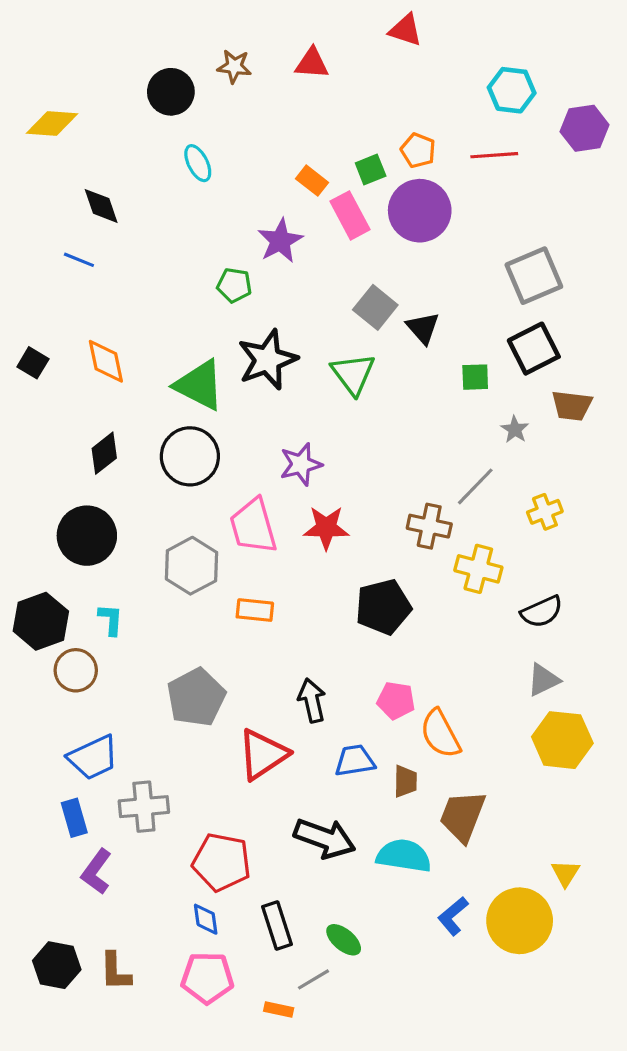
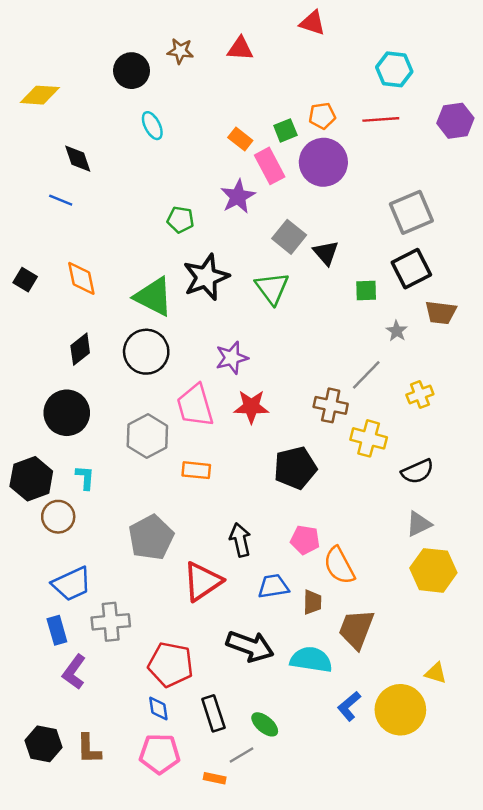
purple hexagon: (585, 128) -> (455, 121), moved
orange pentagon: (418, 150) -> (322, 116), turned -30
purple star: (280, 241) -> (238, 196), moved
yellow triangle: (566, 873) -> (436, 673), turned -45

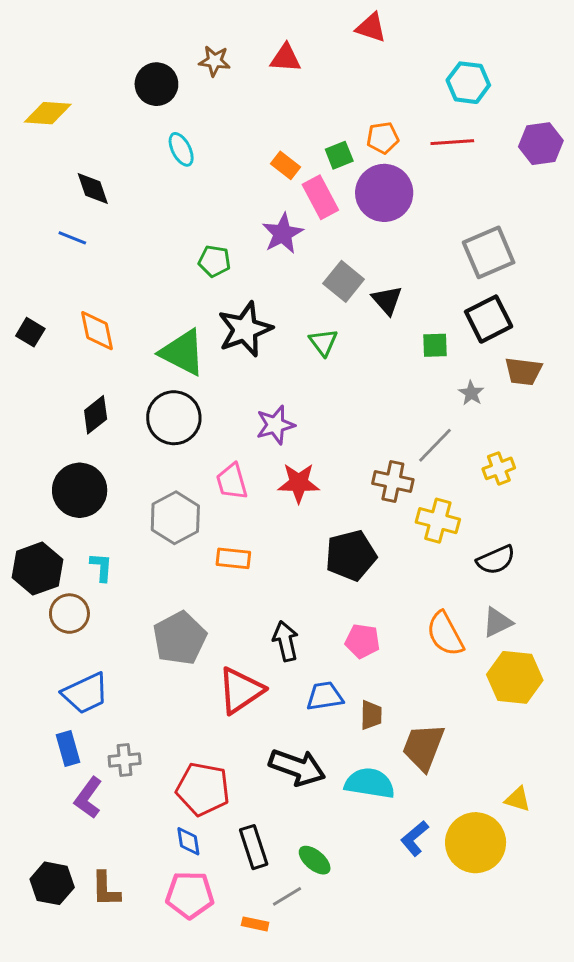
green triangle: (272, 288) -> (323, 342), size x0.7
pink trapezoid: (195, 405) -> (232, 482), size x0.7
orange semicircle: (339, 566) -> (445, 634), moved
gray cross: (111, 622) -> (125, 760), moved, size x0.7

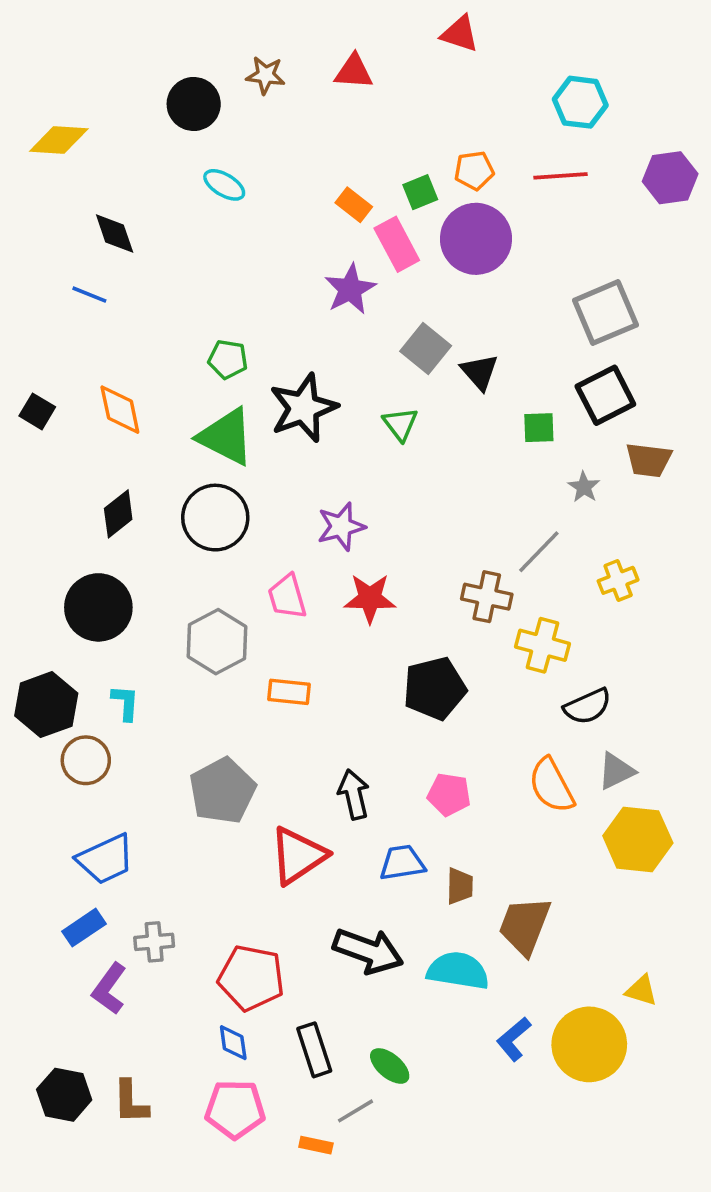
cyan ellipse: (181, 149) -> (224, 185), turned -32
green pentagon: (214, 261) -> (228, 359), moved
black semicircle: (496, 560) -> (587, 706), moved
blue rectangle: (68, 748) -> (84, 928), turned 72

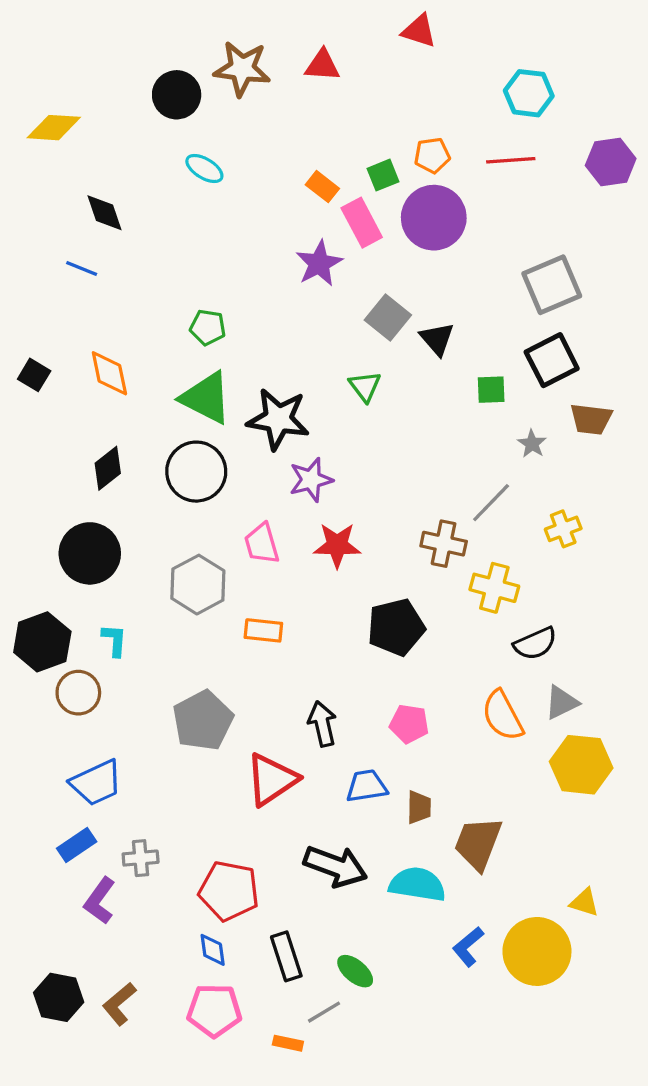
brown star: (266, 75) -> (242, 69), size x1.6
black star: (303, 408) -> (278, 419), moved, turned 30
brown L-shape: (131, 1102) -> (119, 1004), turned 51

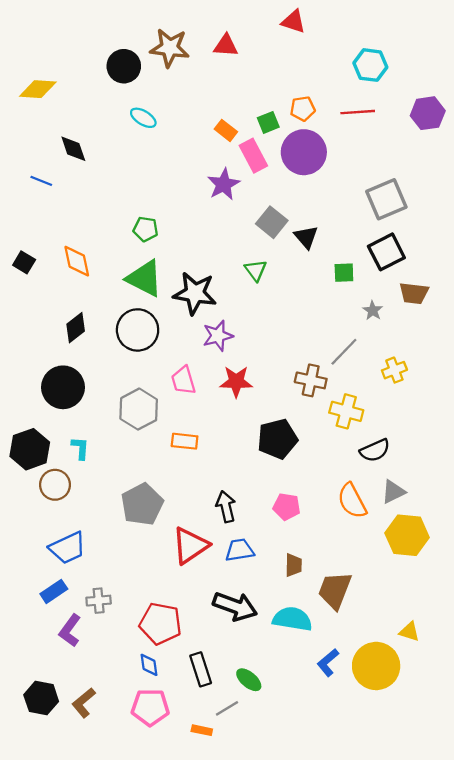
blue line: (82, 268) -> (41, 181), moved
blue trapezoid: (367, 786) -> (240, 550), moved

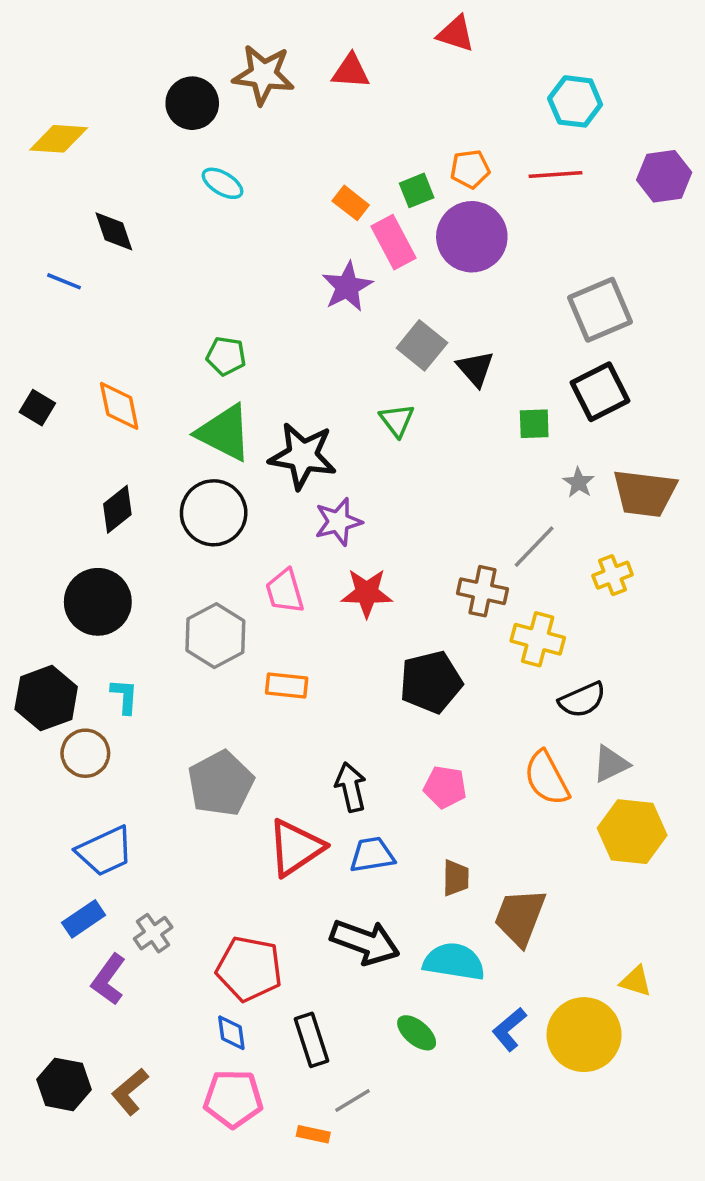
brown trapezoid: (414, 293) -> (645, 493), moved, size x1.4
gray cross: (99, 601) -> (153, 933), turned -30
green ellipse: (249, 680) -> (417, 1033), moved

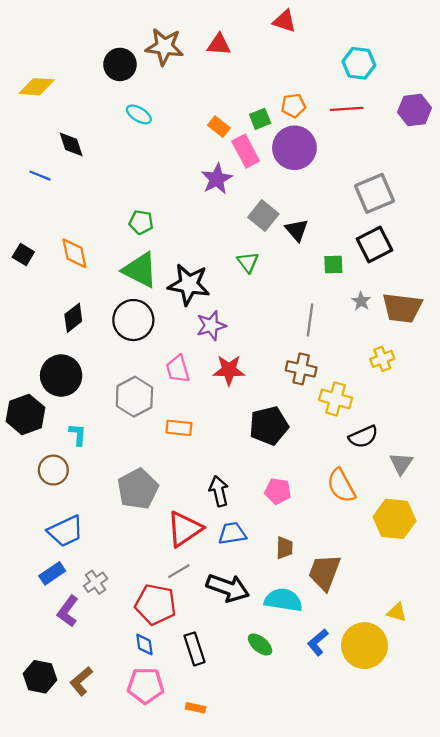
gray line: (534, 547) -> (310, 320), moved, turned -36
black hexagon: (46, 698) -> (26, 414), moved
gray triangle: (611, 764) -> (401, 463), moved, turned -30
gray line: (352, 1100) -> (179, 571), moved

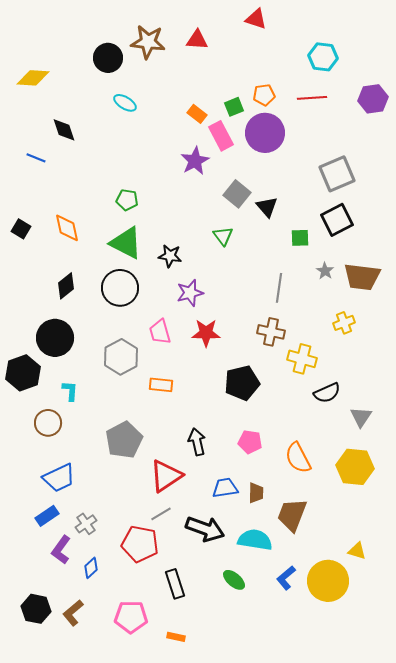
black star: (189, 284) -> (170, 256), size x0.6
orange semicircle: (341, 486) -> (298, 458), moved
blue trapezoid: (232, 533) -> (225, 488), moved
blue diamond: (144, 644) -> (91, 568), moved, turned 55

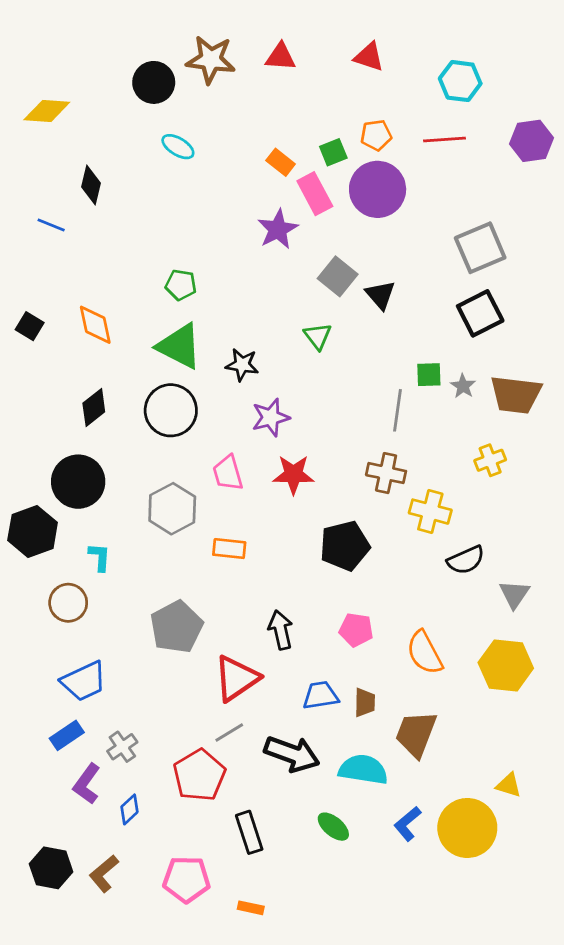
red triangle: (256, 19) -> (369, 57), moved
black diamond: (64, 130) -> (91, 185), turned 32
green square: (300, 238) -> (429, 375), moved
red pentagon: (140, 544) -> (199, 775), turned 30

